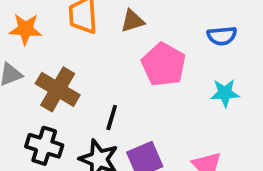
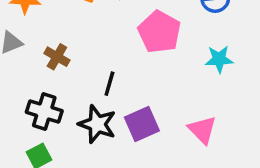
brown cross: (58, 89) -> (57, 57), size x0.6

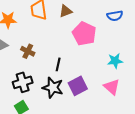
cyan star: (219, 59) -> (115, 61), moved
black cross: (44, 112) -> (23, 82), turned -30

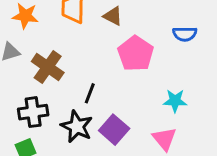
brown triangle: (66, 11) -> (113, 16), turned 40
brown cross: (28, 51) -> (48, 67), size x1.5
purple square: (78, 86) -> (114, 130), turned -30

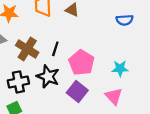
pink pentagon: (136, 54) -> (81, 63), moved
black line: (90, 93) -> (55, 49), moved
black star: (77, 126) -> (48, 76), moved

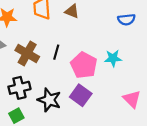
cyan star: (120, 68) -> (113, 58), moved
black star: (48, 76) -> (49, 100), moved
pink triangle: (114, 96) -> (132, 99), moved

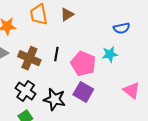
brown triangle: (72, 11) -> (67, 14), turned -48
blue semicircle: (126, 20) -> (122, 28), moved
black cross: (19, 88) -> (26, 91), turned -36

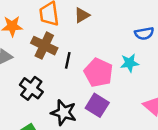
brown cross: (29, 58) -> (44, 46), moved
black cross: (26, 91) -> (31, 88), moved

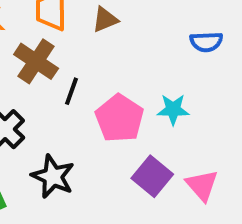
blue semicircle: (144, 33) -> (206, 42), moved
purple square: (97, 105) -> (152, 176), moved

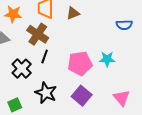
black line: (72, 91) -> (45, 57), moved
pink pentagon: (120, 118) -> (80, 63), turned 30
purple square: (152, 176) -> (82, 96), moved

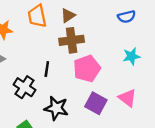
brown cross: (38, 34) -> (72, 40), moved, turned -30
cyan star: (107, 59) -> (131, 56), moved
pink triangle: (122, 98) -> (127, 98), moved

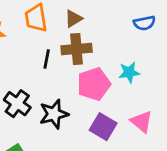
cyan star: (131, 56) -> (129, 72), moved
black line: (47, 69) -> (47, 59), moved
black star: (56, 108) -> (54, 114), moved, turned -30

